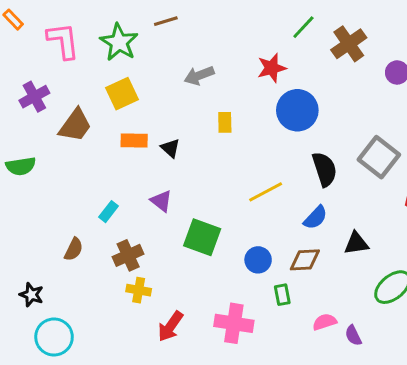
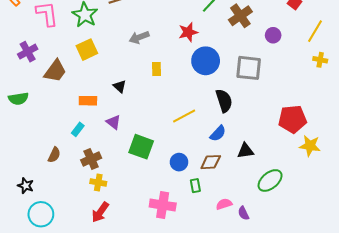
orange rectangle: (134, 141) -> (88, 101), moved
gray square: (379, 157) -> (249, 68), moved, turned -32
red arrow: (170, 326) -> (100, 212), moved

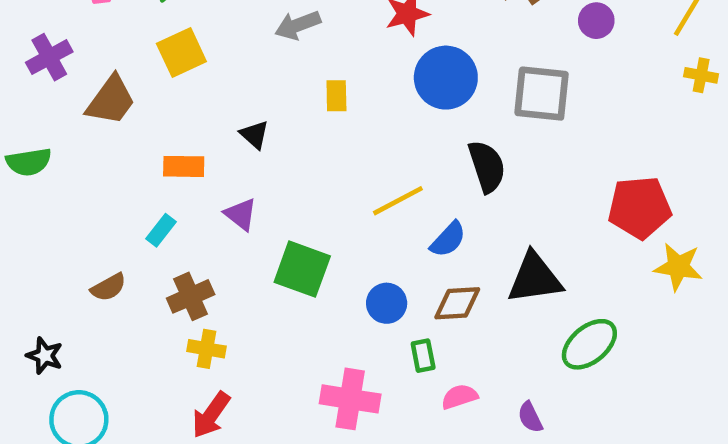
blue semicircle: (218, 133) -> (448, 239), moved
black triangle: (245, 151) -> (535, 278), size x1.5
brown semicircle: (54, 155) -> (108, 287), turned 35
pink semicircle: (224, 204) -> (460, 397), moved

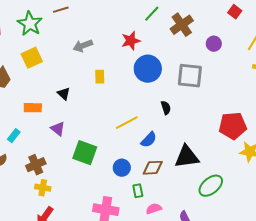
black semicircle: (487, 166) -> (166, 108), size x0.6
cyan rectangle: (161, 230) -> (14, 136), moved

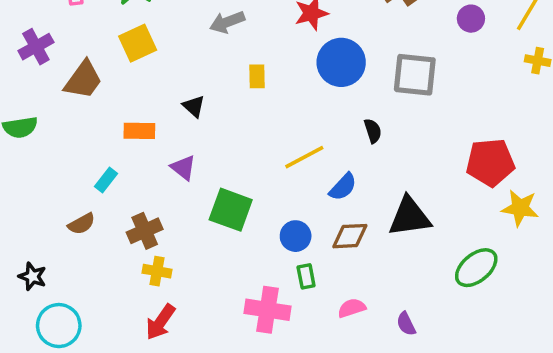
purple circle: (214, 44) -> (471, 19), moved
green ellipse: (211, 186) -> (476, 268), moved
green rectangle: (138, 191) -> (306, 276), moved

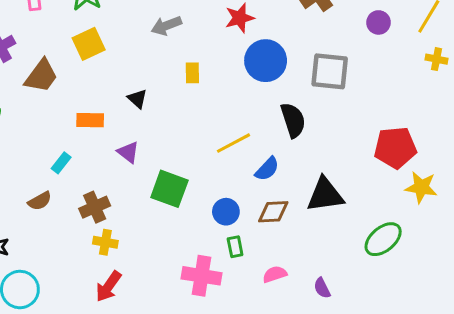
black semicircle: (373, 131) -> (293, 120), size x1.6

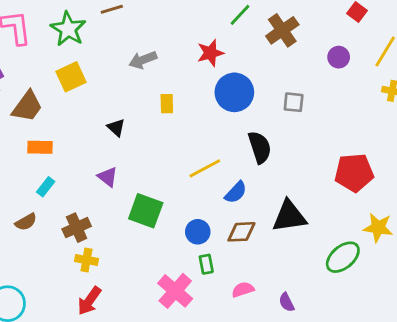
gray square: (330, 71) -> (294, 102), size x0.6
orange rectangle: (90, 120) -> (40, 147), moved
yellow star: (421, 187) -> (378, 228), moved
pink cross: (202, 276) -> (175, 291), turned 32

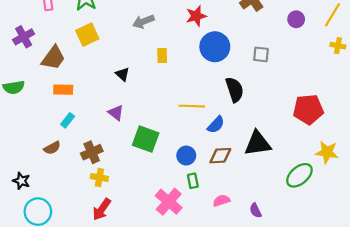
yellow line: (205, 168) -> (192, 106), turned 30

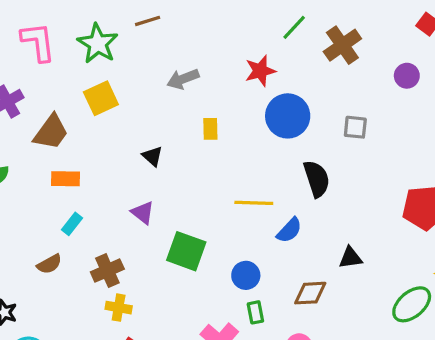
black triangle: (258, 143) -> (350, 258), size x0.6
brown diamond: (220, 156) -> (310, 293), moved

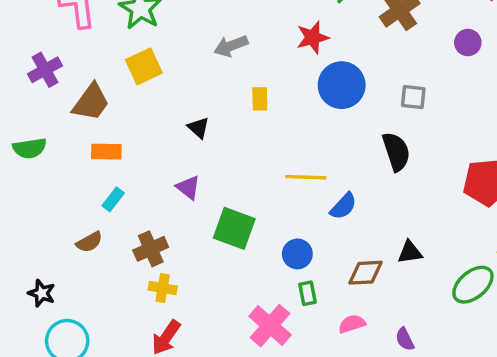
black semicircle: (317, 179) -> (396, 152), moved
black triangle: (350, 258) -> (410, 252), moved

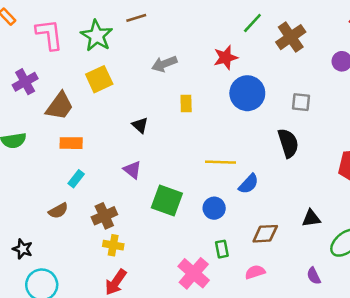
black triangle: (410, 252) -> (311, 218), moved
blue circle: (297, 254) -> (214, 208), moved
purple semicircle: (405, 339) -> (314, 276), moved

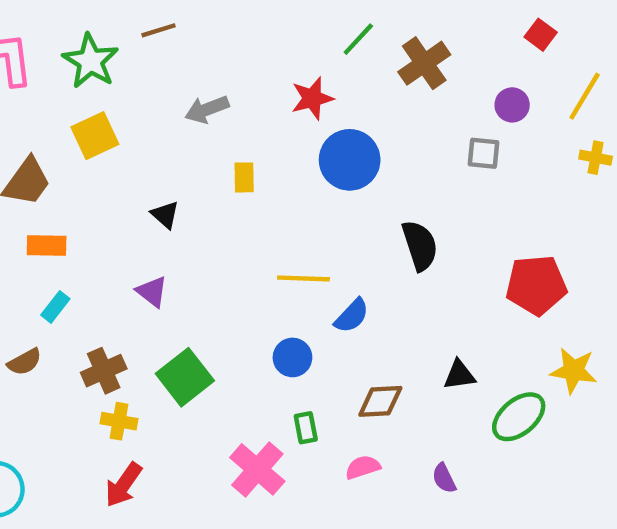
gray square: (301, 102) -> (484, 153), moved
green square: (167, 200) -> (185, 377), moved, turned 32
purple semicircle: (314, 276) -> (444, 478), moved

